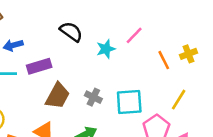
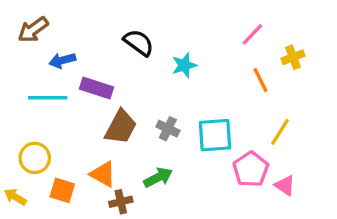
pink line: (134, 35) -> (252, 34), moved
yellow cross: (188, 54) -> (293, 57), moved
purple rectangle: (39, 66) -> (96, 88), turned 35

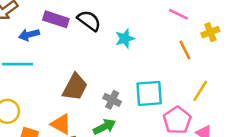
pink line: (252, 34) -> (178, 14), turned 72
purple rectangle: (96, 88) -> (56, 19), moved
gray cross: (168, 129) -> (112, 100), moved

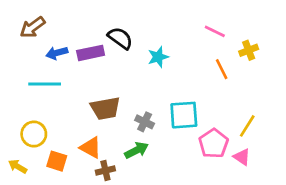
purple rectangle: (56, 19) -> (91, 53), moved, turned -30
brown trapezoid: (75, 87) -> (105, 108), turned 52
yellow line: (200, 91) -> (247, 126), moved

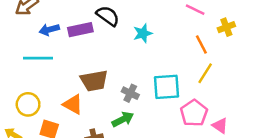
yellow line: (247, 126) -> (205, 73), moved
orange triangle: (91, 148) -> (73, 104), moved

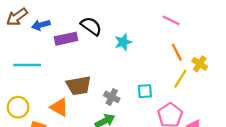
yellow cross: (226, 27) -> (200, 64), moved, turned -35
blue arrow: (49, 30) -> (41, 25), moved
cyan square: (166, 87) -> (145, 91), size x0.6

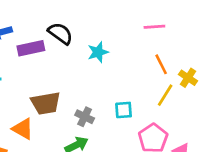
pink line: (171, 20) -> (154, 27), turned -30

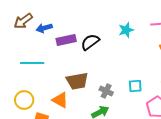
black semicircle: (60, 33) -> (90, 42), moved, turned -72
cyan star: (98, 52) -> (126, 30), moved

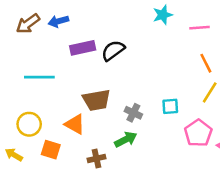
blue arrow: (44, 28) -> (58, 21), moved
cyan star: (126, 30) -> (163, 15), moved

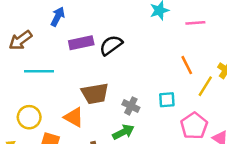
blue arrow: (58, 21) -> (58, 17), turned 132
brown arrow: (28, 24) -> (20, 40), moved
orange line: (206, 63) -> (187, 65), moved

